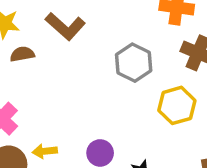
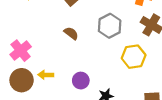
brown semicircle: (22, 54) -> (71, 33), moved, turned 40

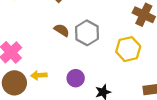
gray hexagon: (110, 26) -> (87, 33), moved

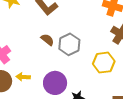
purple circle: (76, 78) -> (55, 83), size x1.5

